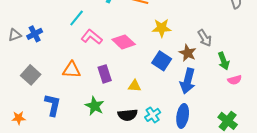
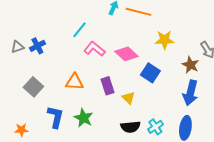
blue square: (162, 61) -> (150, 73), moved
yellow triangle: (135, 86) -> (128, 98), moved, turned 40
green star: (95, 106) -> (83, 118), moved

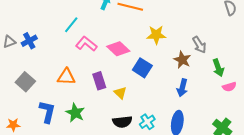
blue arrow: (190, 93) -> (182, 88), size x0.7

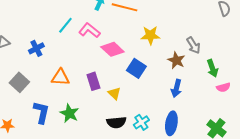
blue cross: (29, 41) -> (36, 48), moved
pink L-shape: (86, 44) -> (89, 30), moved

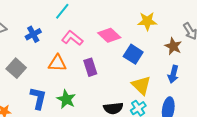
pink L-shape: (89, 30) -> (72, 38), moved
yellow triangle: (114, 93) -> (141, 85), moved, size x1.5

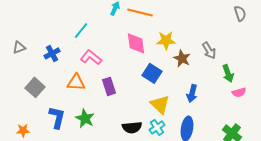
pink diamond: (109, 35) -> (136, 43), moved, turned 40
brown star: (173, 46) -> (182, 58), moved

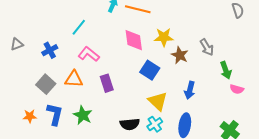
gray square: (35, 87) -> (46, 84), moved
pink semicircle: (239, 92) -> (237, 89), turned 32
orange star: (23, 130) -> (30, 116), moved

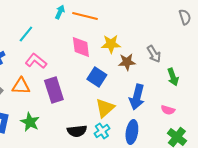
brown star: (180, 55) -> (127, 62), turned -30
purple rectangle: (107, 83) -> (54, 90), size x1.4
pink semicircle: (237, 89) -> (168, 110), moved
blue arrow: (190, 90) -> (137, 97), size x1.4
yellow triangle: (158, 101) -> (105, 108), turned 35

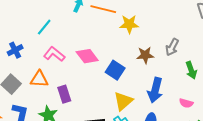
yellow star: (111, 44) -> (129, 24), moved
pink diamond: (81, 47) -> (87, 56), moved, turned -30
gray arrow: (154, 54) -> (172, 47), turned 60
purple rectangle: (54, 90) -> (64, 94), moved, size x0.7

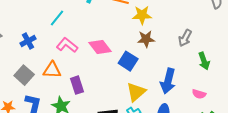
brown star: (145, 55) -> (146, 39), moved

